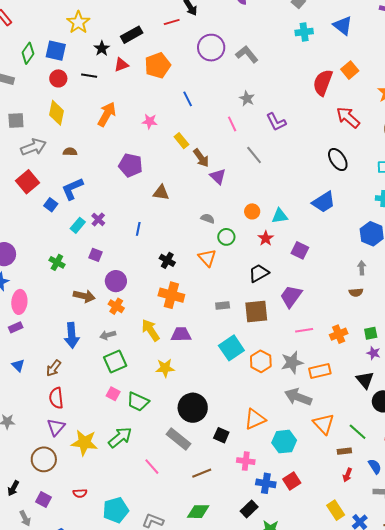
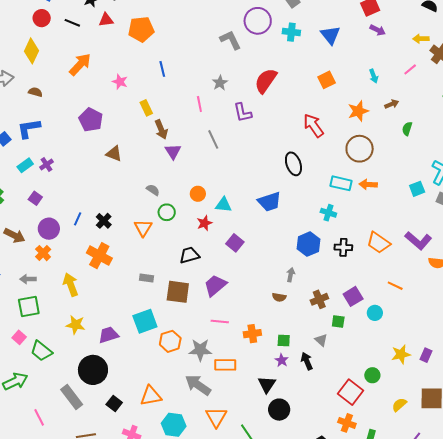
purple circle: (211, 48) -> (258, 21), moved
red semicircle: (323, 83) -> (266, 81), moved
blue line: (138, 229) -> (78, 219), moved
purple trapezoid: (181, 334) -> (108, 335), moved, turned -30

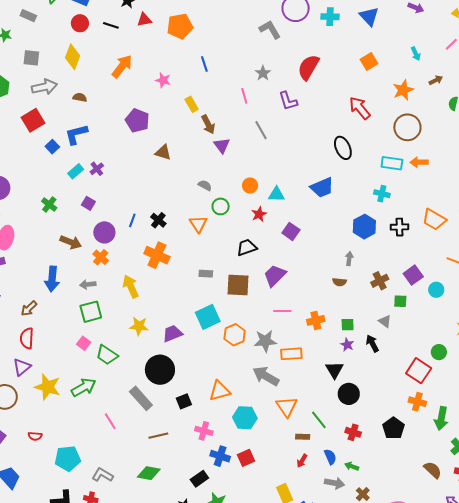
black square: (114, 404) -> (184, 401), turned 35

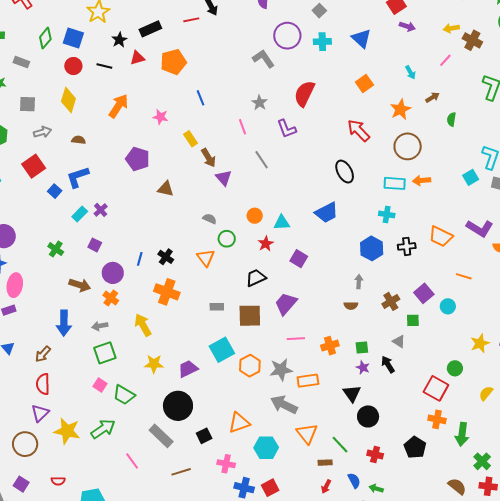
gray arrow: (44, 87) -> (43, 132), size x0.7

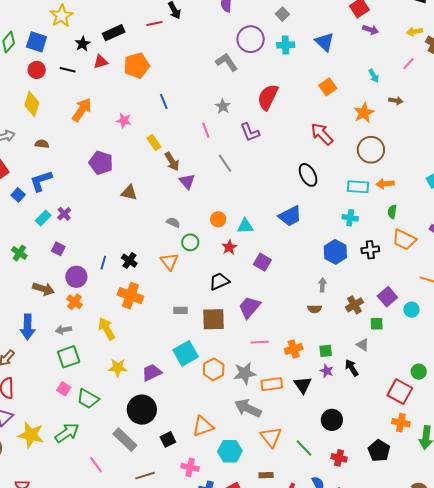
brown arrow: (432, 97) -> (396, 101), turned 40
green semicircle: (451, 119) -> (392, 212), moved
black triangle: (352, 394) -> (303, 385), moved
brown rectangle: (325, 463) -> (266, 475), moved

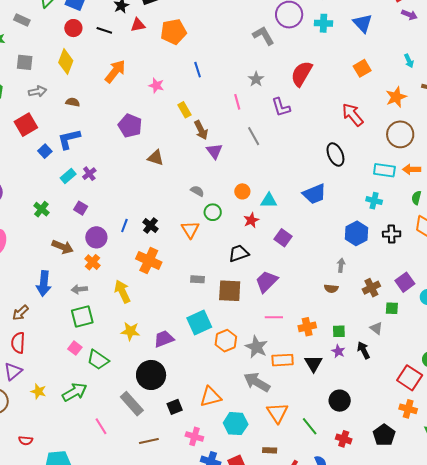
gray star: (245, 373) -> (256, 347), turned 30
yellow star: (31, 435) -> (38, 391), size x0.6

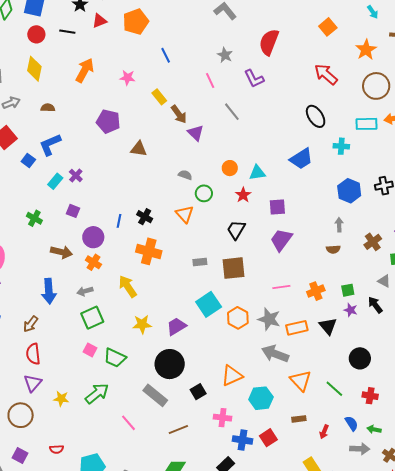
cyan cross: (374, 201) -> (341, 146), moved
purple square: (283, 238) -> (277, 207), turned -30
black trapezoid: (239, 253) -> (236, 230), turned -30
purple trapezoid: (267, 282) -> (281, 240), moved

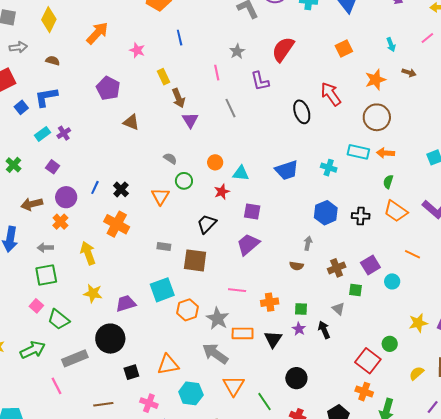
black ellipse: (316, 116) -> (302, 112), moved
brown arrow: (61, 252) -> (32, 204), turned 140
gray rectangle: (155, 395) -> (75, 358), moved, turned -75

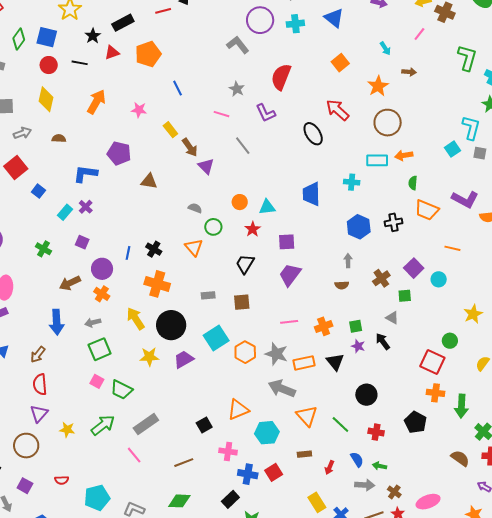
pink line: (217, 73) -> (222, 114), turned -49
blue L-shape: (46, 97) -> (85, 174), moved, turned 30
blue trapezoid: (287, 170) -> (311, 194), turned 120
brown square: (195, 260) -> (242, 302), size x0.7
black circle: (110, 339) -> (171, 325), moved

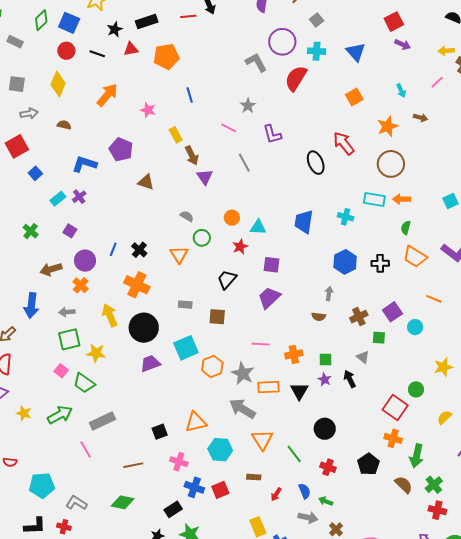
red semicircle: (281, 77) -> (296, 78), moved
yellow star: (149, 357) -> (96, 353), moved
brown semicircle: (460, 458) -> (404, 485), moved

